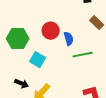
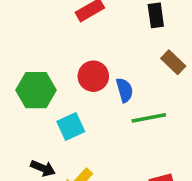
cyan square: (38, 60) -> (71, 127), turned 35

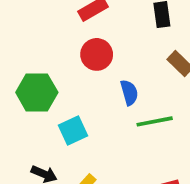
red circle: (93, 76) -> (97, 54), moved

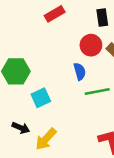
red circle: (97, 54) -> (91, 45), moved

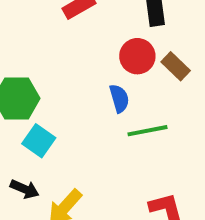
cyan square: (41, 98) -> (39, 141), moved, turned -30

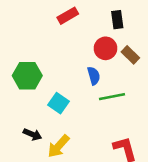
cyan square: (39, 141) -> (59, 103), moved

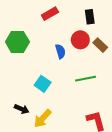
green hexagon: (27, 76) -> (17, 42), moved
blue semicircle: (94, 76) -> (60, 51), moved

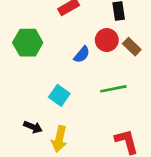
blue semicircle: (60, 51) -> (82, 55), turned 56
yellow arrow: (43, 118) -> (59, 139), turned -30

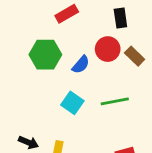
green hexagon: (28, 43) -> (45, 55), moved
cyan square: (59, 95) -> (72, 103), moved

